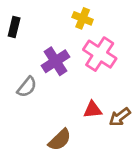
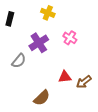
yellow cross: (83, 18) -> (48, 13), moved
pink cross: (100, 54) -> (70, 38), size x0.6

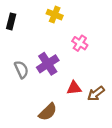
purple cross: (39, 43) -> (48, 64), moved
gray semicircle: (19, 61) -> (21, 70), turned -63

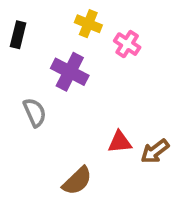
pink cross: (80, 43) -> (127, 44), moved
purple cross: (48, 64) -> (70, 72), moved, turned -30

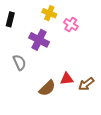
brown semicircle: (77, 181) -> (47, 88), moved

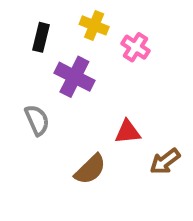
black rectangle: (10, 19) -> (41, 37), moved
red triangle: (67, 79) -> (128, 132), moved

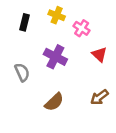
purple cross: (74, 77) -> (55, 57), moved
red triangle: (128, 132) -> (99, 54), moved, turned 49

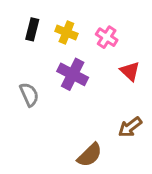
yellow cross: (57, 15) -> (66, 32), moved
brown semicircle: (54, 102) -> (90, 155), moved

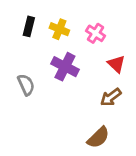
brown arrow: (130, 127) -> (111, 97), moved
brown semicircle: (90, 155) -> (98, 138), moved

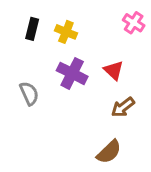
pink cross: (96, 33) -> (134, 23), moved
red triangle: (116, 64) -> (114, 70), moved

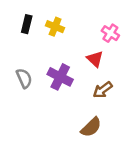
pink cross: (134, 23) -> (110, 33), moved
purple cross: (72, 73) -> (60, 77), moved

